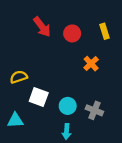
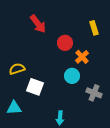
red circle: (72, 33) -> (65, 43), moved
cyan circle: (68, 106) -> (72, 76), moved
gray cross: (94, 110) -> (94, 93), moved

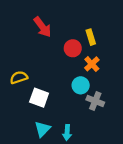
yellow rectangle: (94, 28) -> (91, 37), moved
gray cross: (94, 93) -> (95, 101), moved
cyan triangle: (14, 108) -> (42, 129), moved, turned -42

